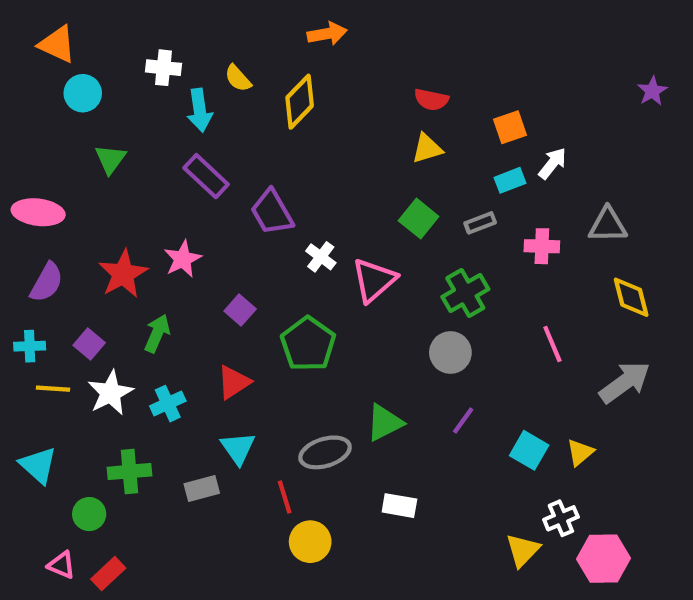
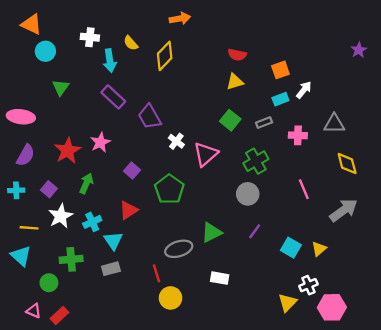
yellow line: (53, 389) -> (29, 228), moved
cyan triangle: (238, 448) -> (113, 241), moved

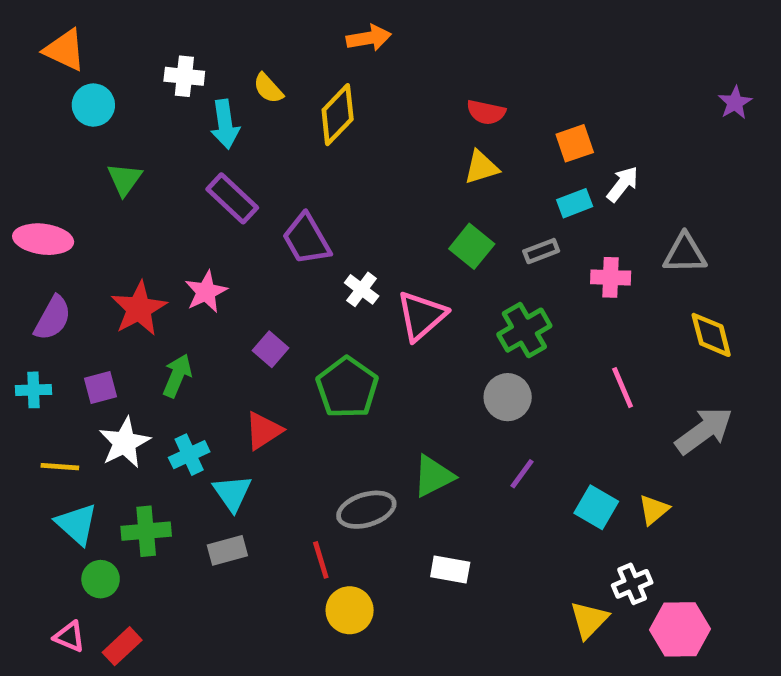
purple square: (49, 189) -> (101, 388), turned 35
cyan triangle: (21, 256) -> (77, 524), moved

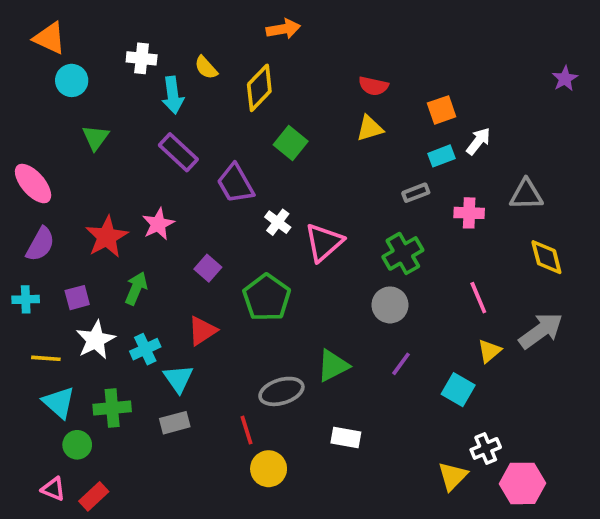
pink ellipse: (43, 239) -> (33, 184), turned 42
green square: (472, 246) -> (291, 143), moved
yellow triangle: (654, 510) -> (489, 351), moved

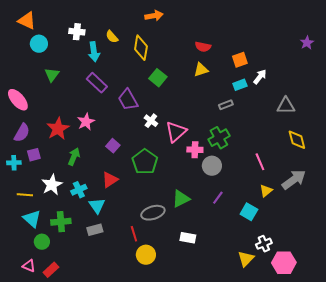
yellow diamond: (259, 88) -> (141, 48), turned -35
pink cross: (469, 213) -> (195, 150), moved
purple square: (77, 298) -> (34, 155), moved

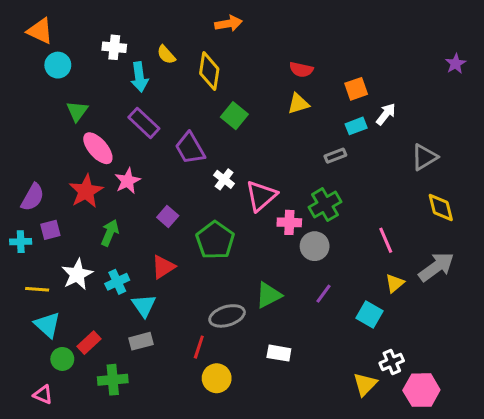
pink ellipse: (18, 100) -> (98, 148), moved
gray triangle: (286, 106) -> (424, 157), turned -30
green cross: (61, 222) -> (113, 380), moved
red line: (134, 234) -> (199, 347), turned 35
red rectangle: (51, 270) -> (89, 343), moved

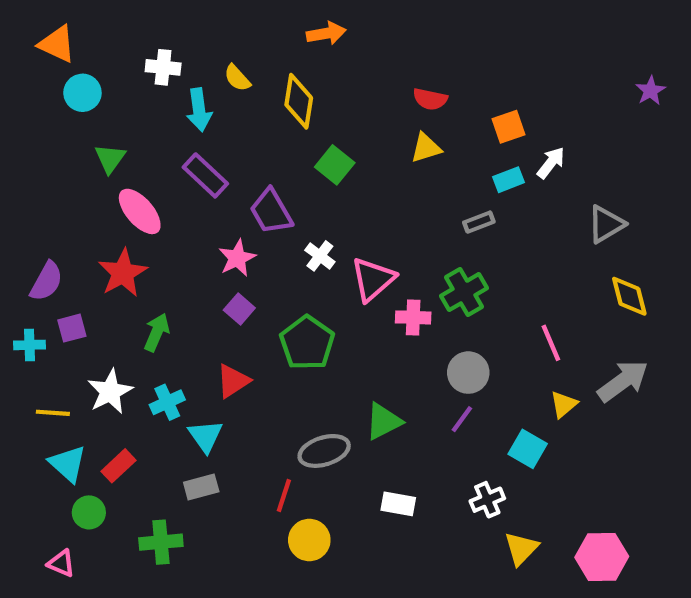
pink star: (128, 181) -> (237, 258), moved
gray circle: (315, 246) -> (468, 373), moved
red rectangle: (89, 343) -> (119, 466), moved
white cross: (392, 362) -> (487, 500), moved

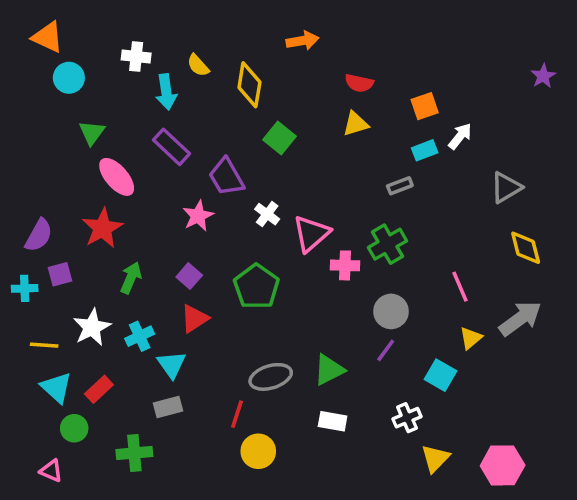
orange arrow: (326, 33) -> (303, 41), moved
purple square: (239, 309) -> (189, 276), moved
green triangle: (383, 421) -> (329, 370), moved

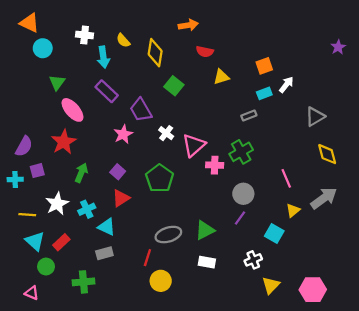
red semicircle: (359, 83) -> (205, 52), moved
cyan triangle: (172, 365) -> (107, 227), turned -30

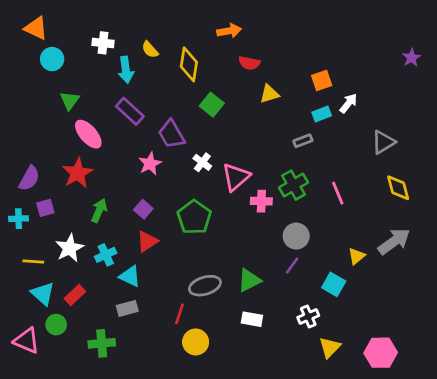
pink line: (286, 178) -> (338, 193), moved
pink triangle: (32, 293) -> (27, 341), moved, size x1.5

